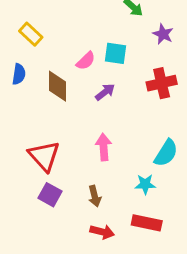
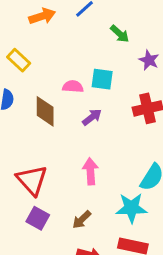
pink semicircle: (86, 61) -> (73, 86), turned -132
cyan star: (145, 184) -> (131, 208), size x1.5
brown arrow: (95, 196) -> (82, 220), turned 60

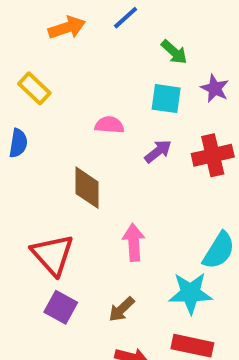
cyan square: (102, 79) -> (166, 99), moved
brown diamond: (45, 111) -> (87, 188), moved
purple arrow: (92, 117) -> (158, 151), moved

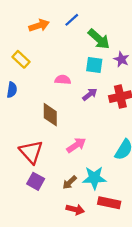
green arrow: (174, 52) -> (99, 39), size x1.5
pink arrow: (134, 242) -> (76, 145), turned 60
cyan star: (190, 293) -> (94, 178), moved

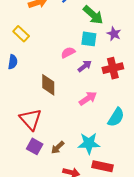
pink semicircle: (63, 80) -> (68, 53), moved, turned -32
pink arrow: (76, 145) -> (88, 98), moved
brown arrow: (70, 182) -> (58, 147), moved

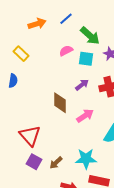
pink semicircle: (68, 53) -> (66, 51), moved
brown diamond: (48, 85) -> (60, 103), moved

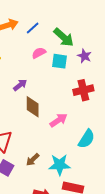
blue line: (66, 19) -> (33, 28), moved
purple arrow: (82, 85) -> (20, 85), moved
brown arrow: (56, 163) -> (33, 160), moved

